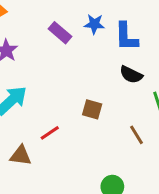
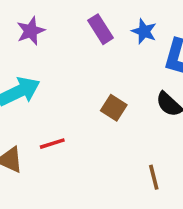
brown square: (92, 109) -> (114, 108), moved

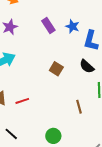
red line: (52, 144) -> (22, 101), moved

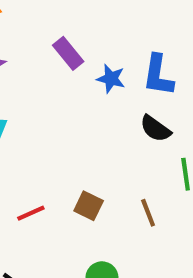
blue star: (72, 26) -> (111, 79), moved
brown square: (56, 69) -> (89, 206), moved

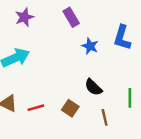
blue star: (111, 79) -> (90, 46), moved
black semicircle: (155, 129) -> (93, 87), moved

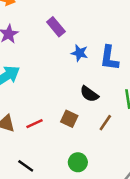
blue L-shape: (122, 38) -> (109, 58), moved
brown line: (105, 117) -> (105, 123), turned 56

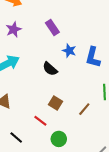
black semicircle: (89, 94) -> (50, 69), moved
red line: (34, 124) -> (40, 121), moved, turned 56

